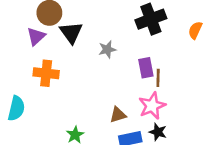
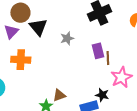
pink star: (152, 106) -> (121, 77), moved
brown triangle: (118, 115) -> (59, 95), moved
black star: (158, 132) -> (102, 95), moved

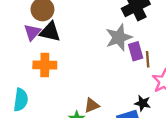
black triangle: (38, 27) -> (50, 32), moved, turned -36
gray star: (67, 38) -> (119, 37), moved, size x1.6

